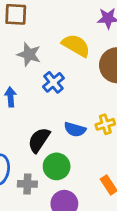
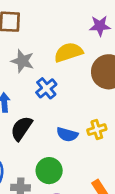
yellow semicircle: (76, 45) -> (68, 52), turned -48
black semicircle: (39, 140) -> (21, 128), moved

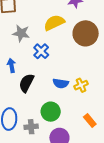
yellow cross: (97, 130) -> (81, 85), moved

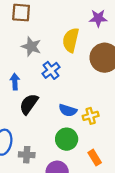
yellow semicircle: (54, 23) -> (71, 40), turned -60
green circle: (51, 112) -> (67, 139), moved

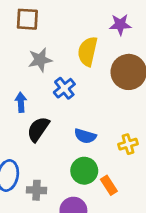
gray star: (31, 46) -> (40, 60), turned -30
yellow cross: (91, 116) -> (128, 144), moved
orange rectangle: (95, 158) -> (109, 185), moved

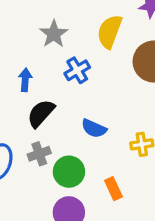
gray star: (40, 60) -> (54, 34), turned -30
green circle: (84, 171) -> (69, 172), moved
gray cross: (36, 190) -> (39, 154), moved, turned -30

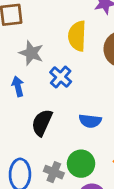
blue arrow: (25, 80) -> (18, 86), moved
gray cross: (39, 154) -> (54, 172), moved, turned -30

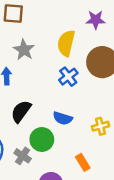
blue cross: (61, 77) -> (68, 77), moved
green circle: (81, 164) -> (42, 139), moved

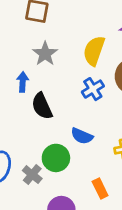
black semicircle: (21, 111) -> (42, 106), moved, turned -65

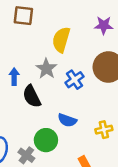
yellow semicircle: (94, 51) -> (61, 40), moved
gray star: (45, 54) -> (46, 69), moved

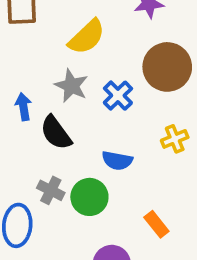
yellow semicircle: (61, 40) -> (87, 37), turned -140
yellow cross: (104, 130) -> (175, 139), moved
gray cross: (26, 155) -> (51, 190), moved

